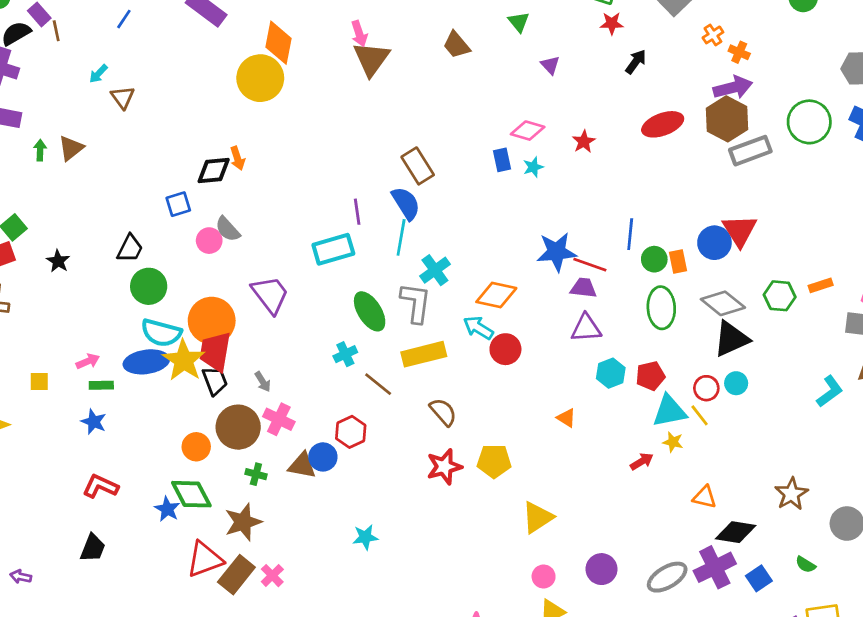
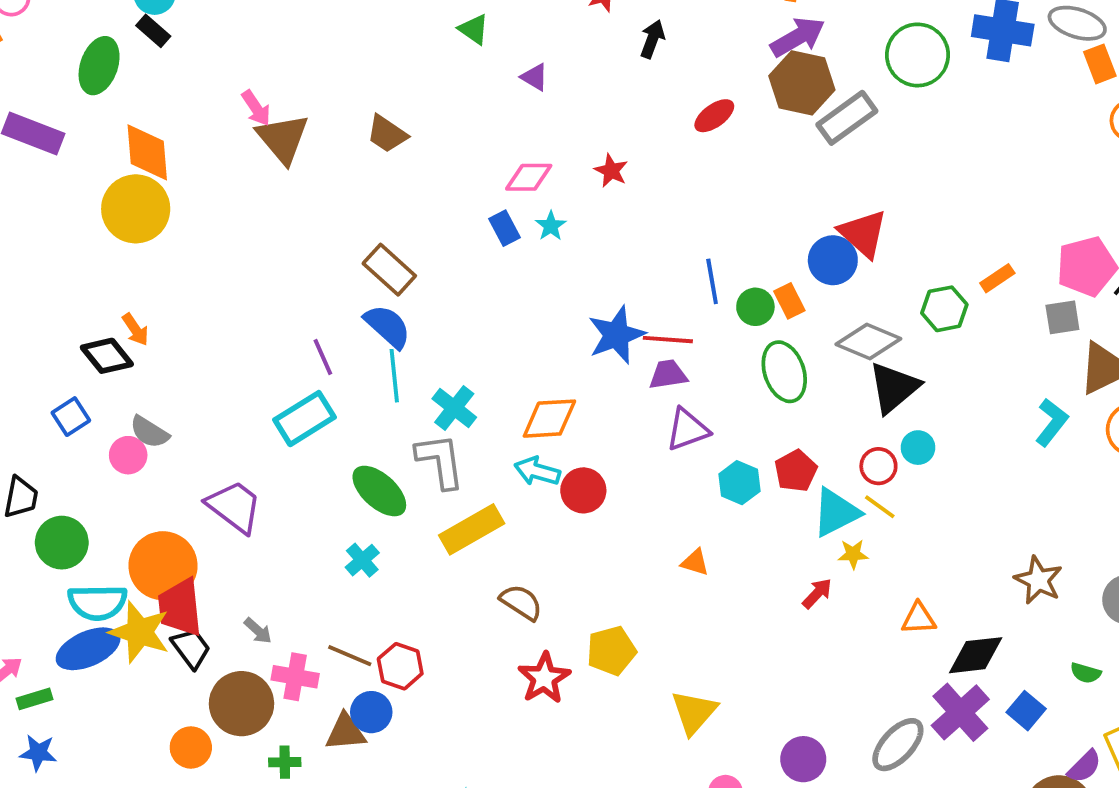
brown trapezoid: (457, 45) -> (387, 134), moved
red ellipse: (663, 124) -> (714, 116), size x0.7
black diamond: (214, 170) -> (107, 356), turned 72
brown line: (378, 384) -> (350, 656), moved

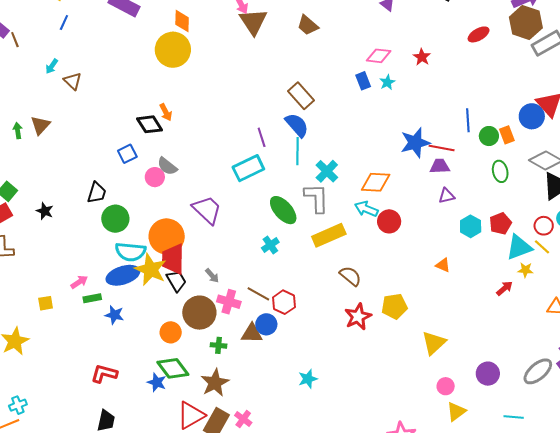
orange diamond: (147, 152) -> (182, 21), size x0.7
green ellipse: (784, 372) -> (500, 171), size x0.7
purple triangle: (687, 429) -> (447, 196), size x0.7
blue star: (38, 753) -> (114, 315), moved

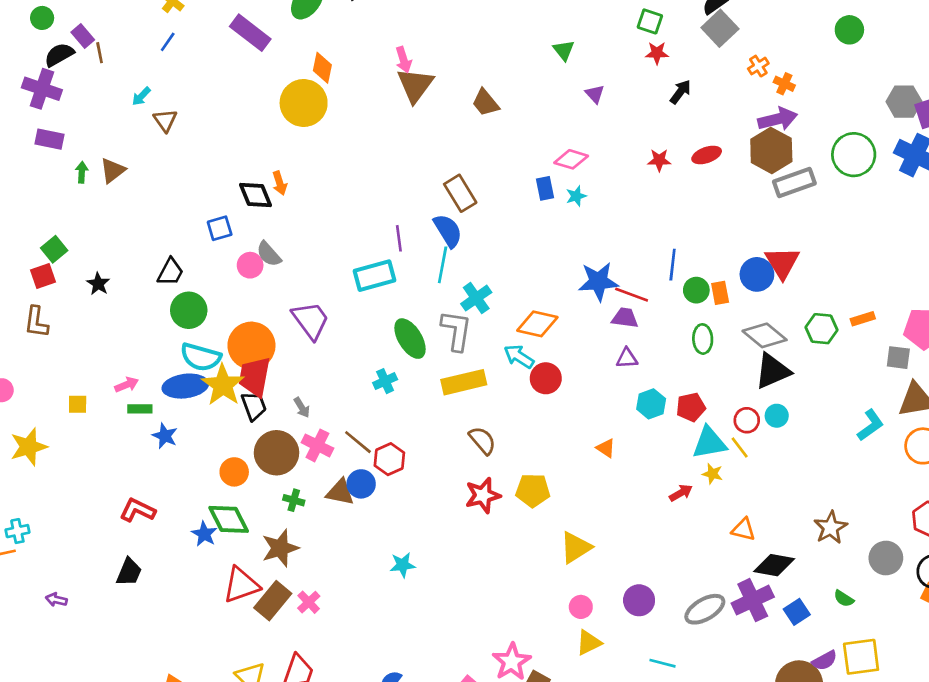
red star: (422, 57) -> (659, 160), moved, turned 30

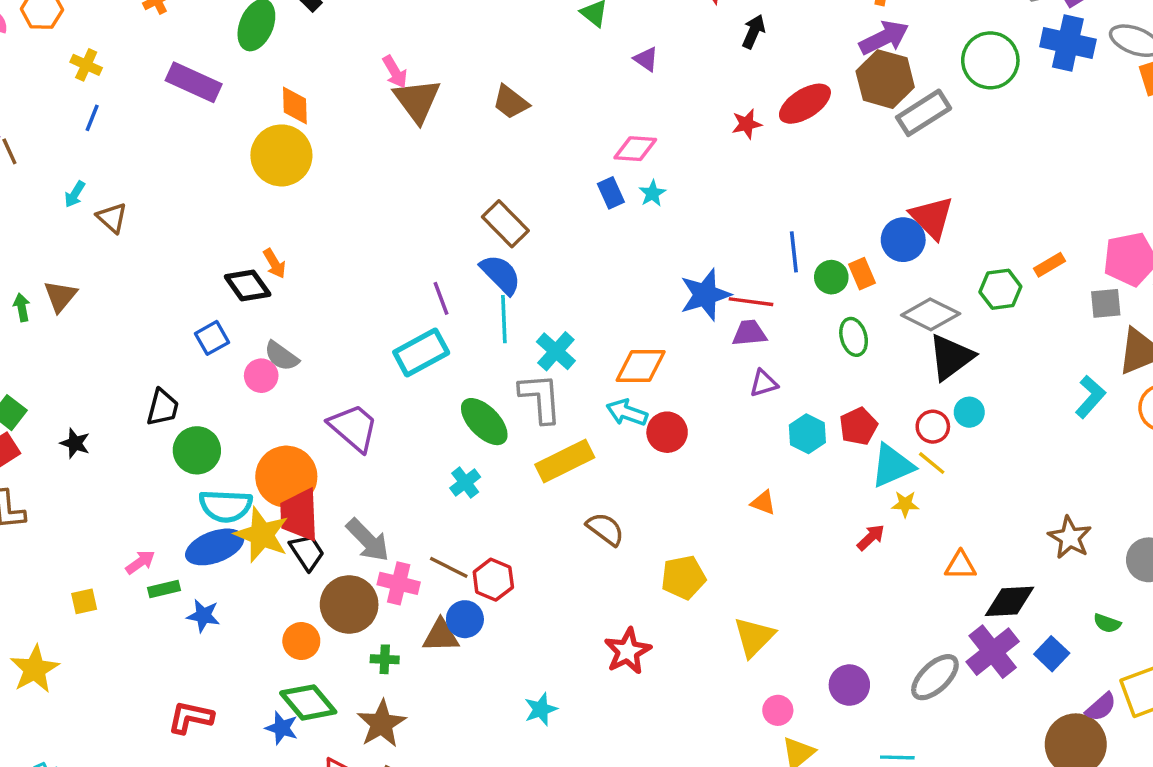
red ellipse: (707, 155) -> (805, 104), size x1.4
gray arrow: (302, 408) -> (368, 540), size x1.8
red star: (483, 495) -> (628, 651), moved

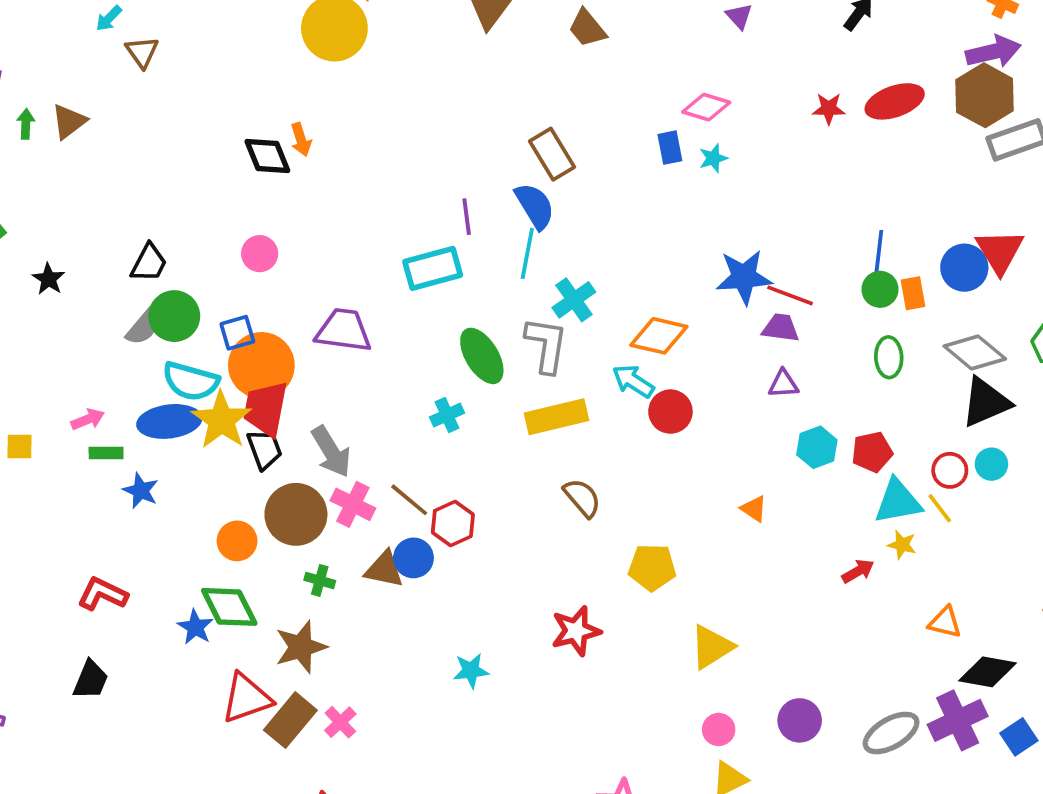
blue line: (794, 252) -> (879, 252), moved
blue square: (212, 338) -> (237, 333), moved
gray semicircle: (281, 356) -> (143, 327), moved, turned -99
purple trapezoid: (353, 428) -> (344, 330), turned -46

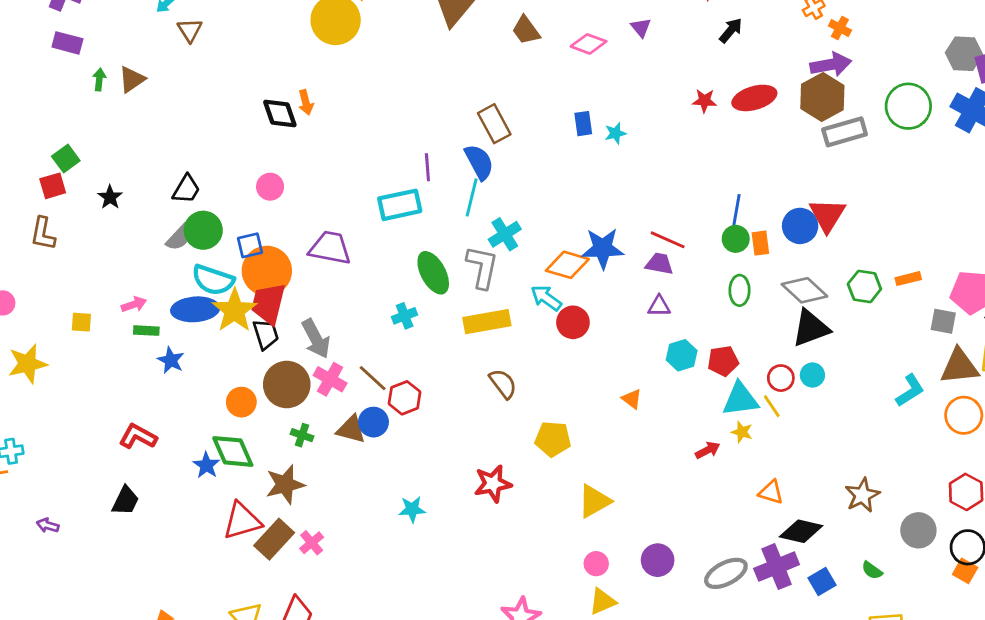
pink diamond: (706, 107) -> (589, 44), moved
blue star: (744, 277) -> (603, 248), moved

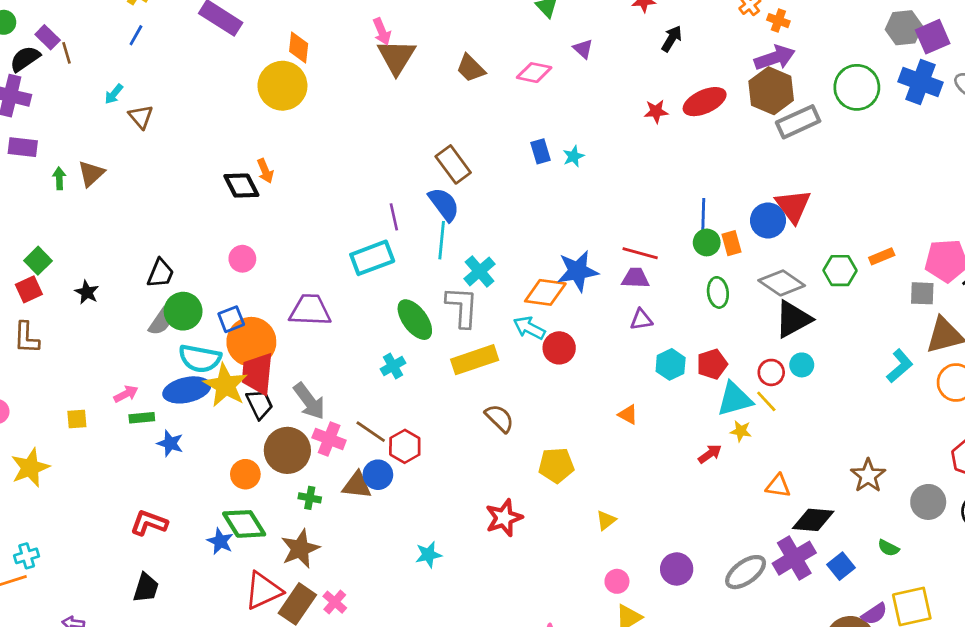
yellow triangle: (594, 501) -> (606, 520), size x0.6

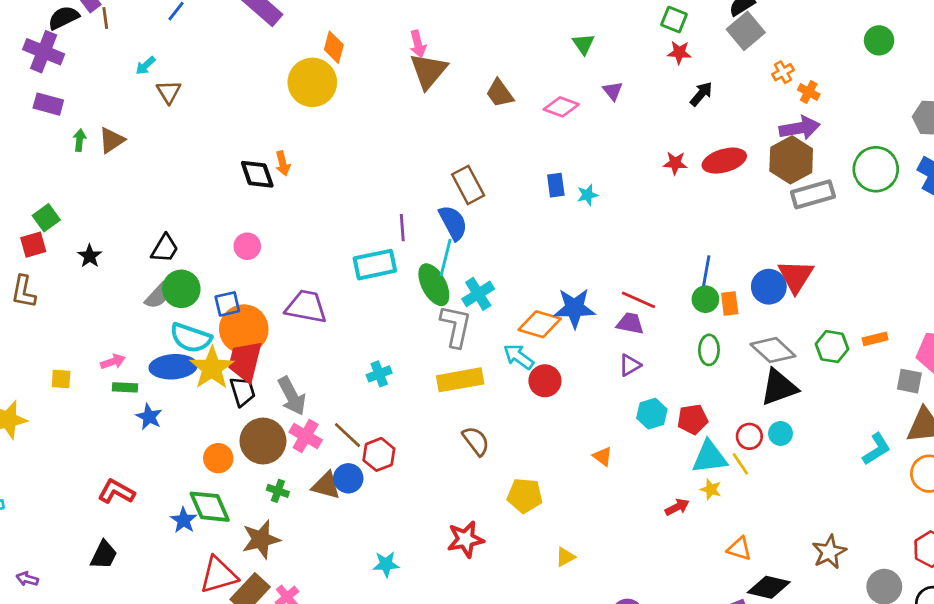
green ellipse: (415, 320) -> (434, 285), moved
purple triangle: (641, 320) -> (630, 365), turned -30

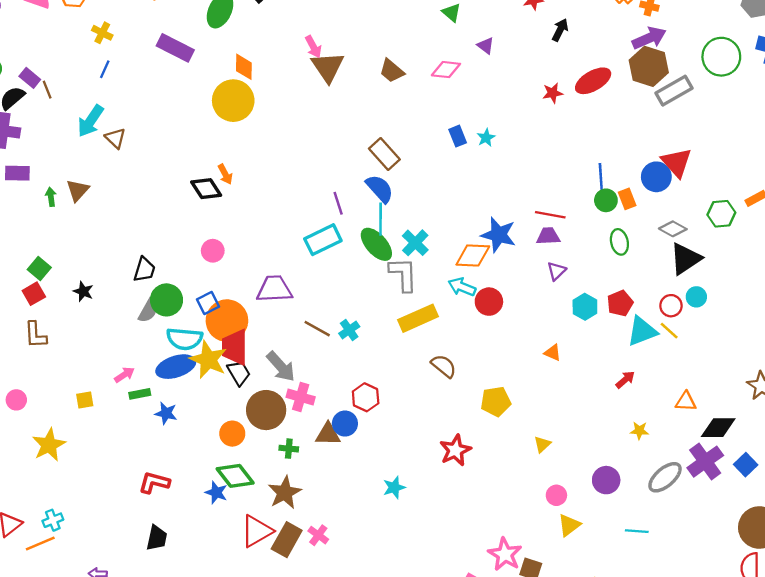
cyan arrow: (146, 66) -> (91, 121), size x1.8
blue star: (574, 308) -> (499, 235), turned 30
gray diamond: (773, 350) -> (673, 229), size x0.7
brown line: (348, 435) -> (317, 329), moved
yellow star: (711, 489) -> (639, 431), moved

